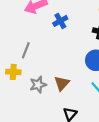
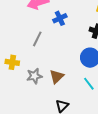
gray line: (26, 50) -> (37, 39), moved

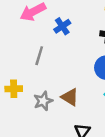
brown triangle: (57, 77) -> (70, 97), turned -35

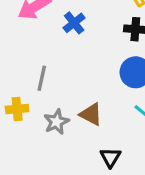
gray line: (39, 56) -> (42, 78), moved

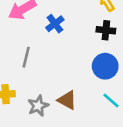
gray line: (42, 78) -> (26, 57), moved

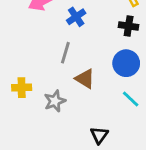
gray line: (26, 57) -> (65, 53), moved
brown triangle: (67, 100) -> (85, 79), moved

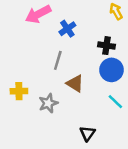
black cross: (129, 26) -> (107, 46), moved

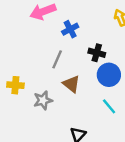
black cross: (107, 46) -> (97, 53), moved

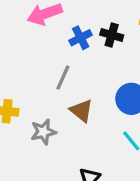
black cross: (97, 53) -> (112, 35), moved

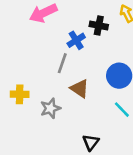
blue cross: (81, 38) -> (76, 40), moved

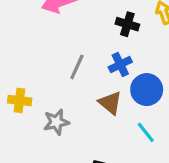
blue cross: (76, 40) -> (120, 65), moved
brown triangle: (80, 89) -> (110, 103), moved

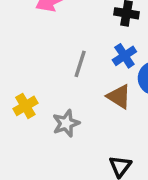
yellow cross: (20, 100) -> (25, 106), turned -30

